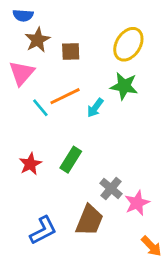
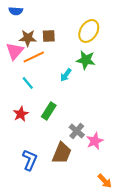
brown star: (37, 40) -> (28, 38), moved, turned 30
orange line: (65, 96) -> (34, 57), moved
cyan line: (40, 108) -> (28, 83), moved
blue L-shape: (43, 230) -> (30, 160), turned -40
orange arrow: (151, 246) -> (105, 181), moved

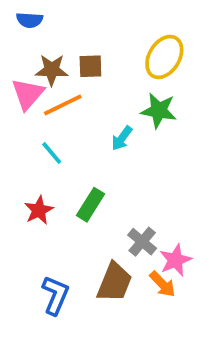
orange arrow: (105, 181) -> (162, 284), moved

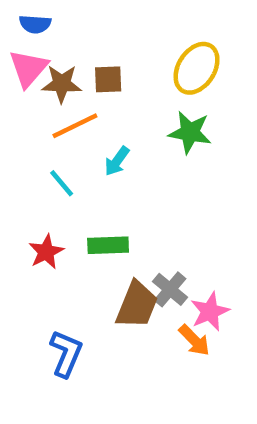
pink triangle: (28, 94) -> (28, 68), moved
cyan arrow: (122, 138) -> (117, 161), moved
green rectangle: (90, 205) -> (108, 245), turned 56
brown trapezoid: (114, 282) -> (137, 305), moved

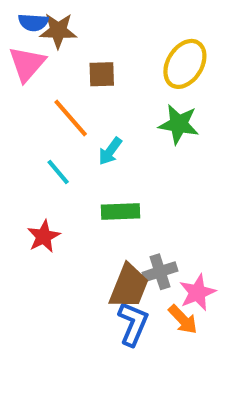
brown star: (62, 84) -> (58, 31), moved
orange line: (75, 126) -> (71, 118), turned 75
green rectangle: (108, 245) -> (121, 211), moved
gray cross: (170, 289) -> (160, 272), turned 32
blue L-shape: (66, 354) -> (133, 324), moved

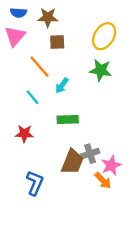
brown star: (58, 31) -> (48, 17), moved
red star: (44, 236) -> (24, 134), turned 30
blue L-shape: (133, 324) -> (35, 183), moved

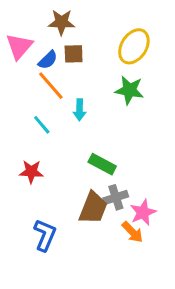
blue semicircle: (18, 13) -> (48, 60), moved, turned -49
cyan arrow: (62, 85) -> (80, 110), turned -35
green rectangle: (68, 120) -> (102, 164), moved, turned 30

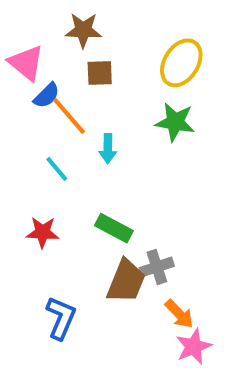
pink triangle: (19, 46) -> (26, 63), turned -32
blue semicircle: (48, 60) -> (47, 96), moved
green rectangle: (102, 164) -> (114, 228), moved
pink star: (143, 212) -> (194, 347), moved

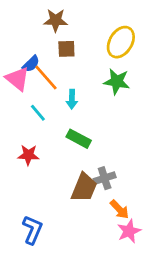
pink triangle: (26, 63) -> (17, 79), moved
green rectangle: (114, 228) -> (79, 139), moved
blue L-shape: (61, 318) -> (32, 230), moved

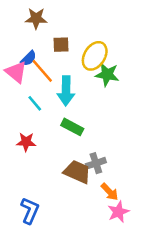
brown star: (56, 20) -> (36, 18), moved
yellow ellipse: (121, 42) -> (95, 56), moved
cyan arrow: (72, 99) -> (66, 91), size x1.6
brown trapezoid: (84, 188) -> (77, 172), turned -88

